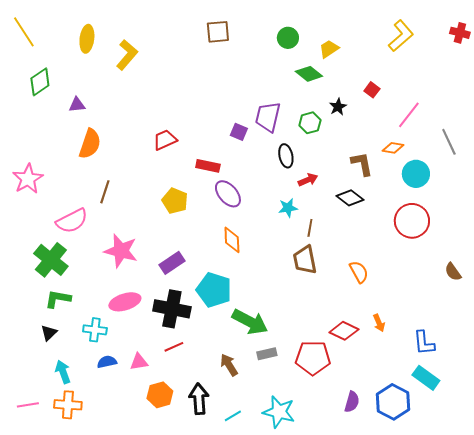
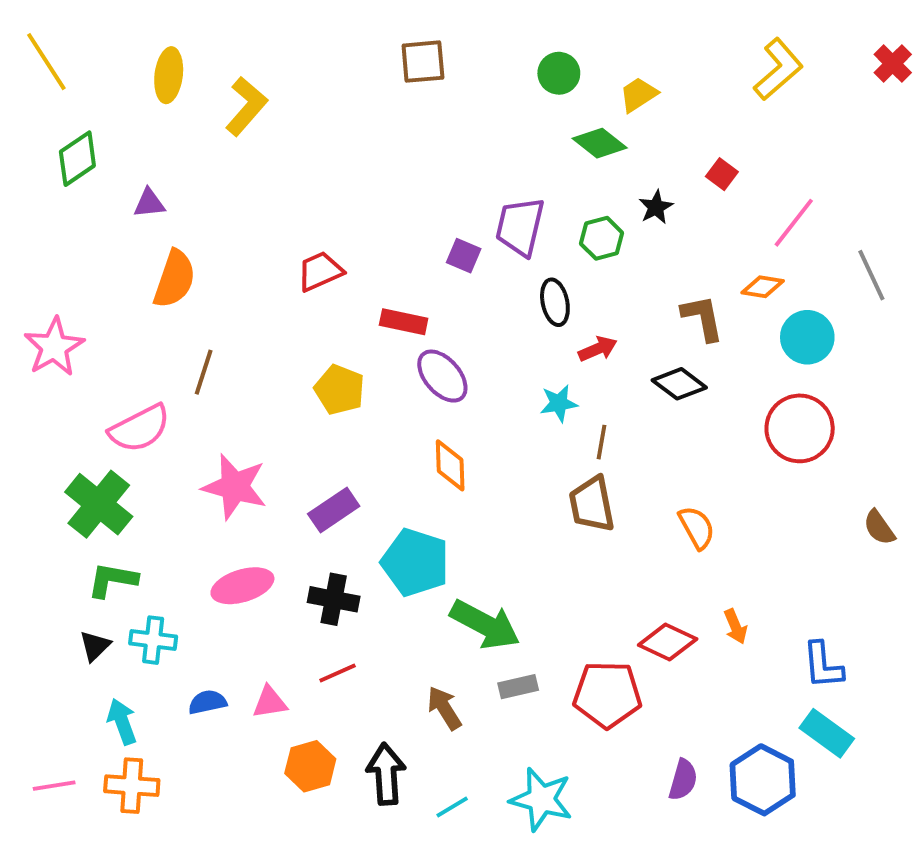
red cross: (460, 33) -> (893, 64), turned 30
black cross: (172, 309) -> (334, 599), size x0.7
cyan cross: (95, 330) -> (153, 640), moved

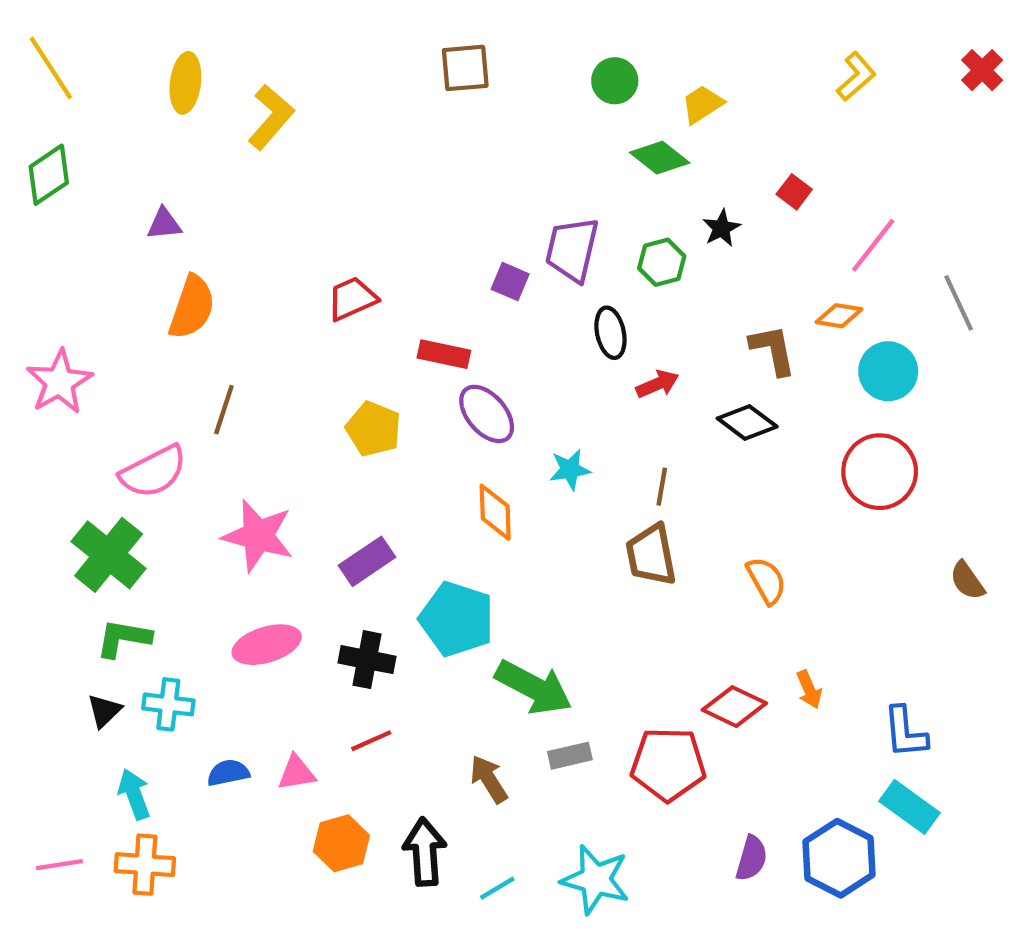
yellow L-shape: (778, 69) -> (856, 76), size x0.7
green diamond: (77, 159) -> (49, 175), moved
cyan star: (559, 403) -> (570, 469), moved

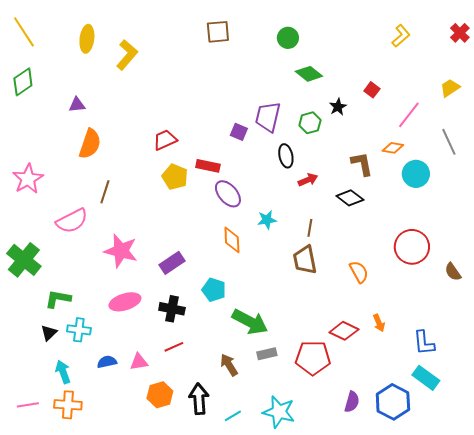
yellow trapezoid: (702, 104) -> (450, 88), moved
yellow pentagon: (373, 429) -> (175, 177), moved
red circle: (880, 472) -> (412, 247), moved
green cross: (109, 555) -> (24, 260), moved
cyan pentagon: (457, 619) -> (214, 290), size x0.7

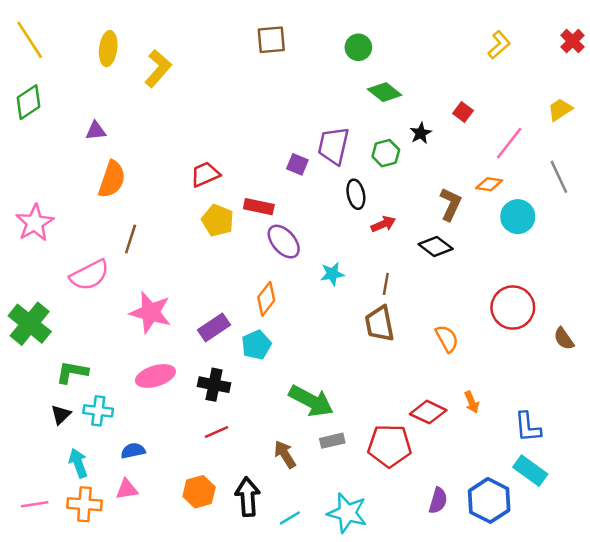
brown L-shape: (362, 164) -> (451, 204), turned 36
orange diamond: (232, 240) -> (266, 299), moved, turned 40
cyan pentagon: (214, 290) -> (256, 345), moved, turned 30
pink triangle: (139, 362) -> (127, 489), moved

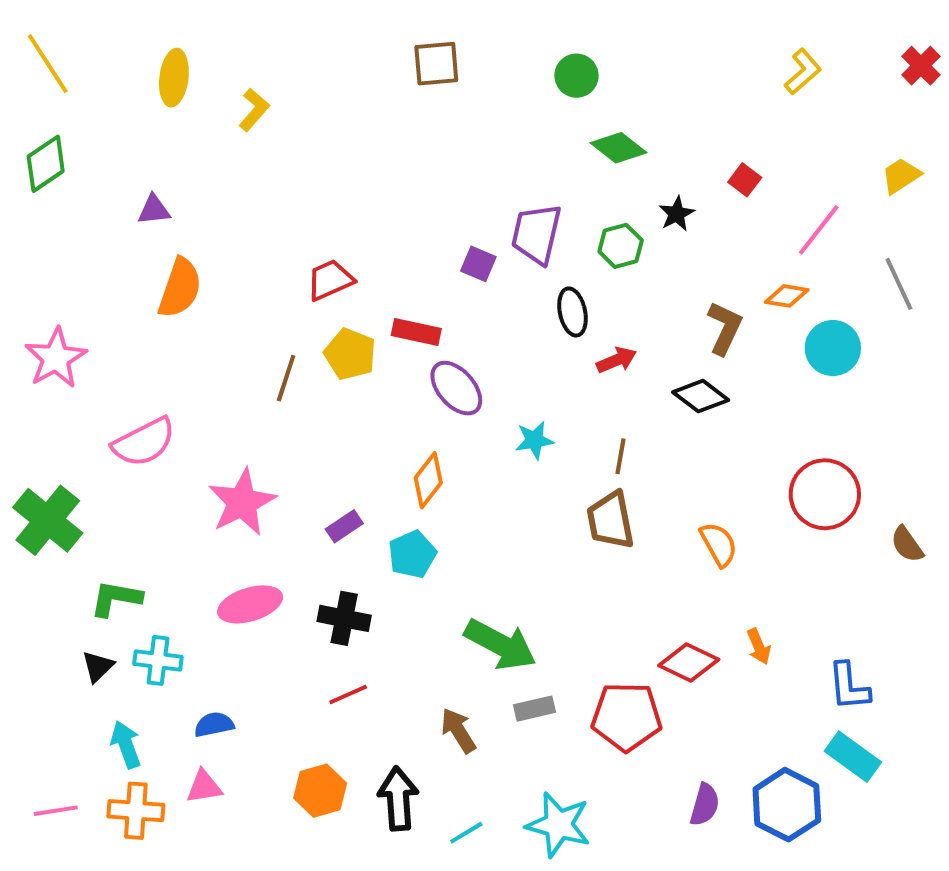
yellow L-shape: (158, 68) -> (254, 110), size x0.7
brown line: (131, 239) -> (286, 378), moved
pink star: (150, 312) -> (242, 502), turned 30
purple rectangle: (214, 327) -> (344, 526), size x0.7

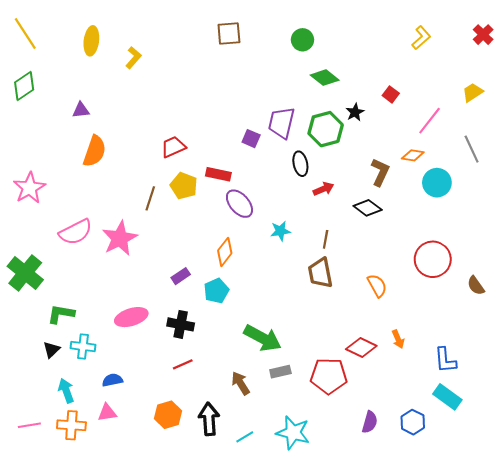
green hexagon: (621, 246) -> (326, 129), size x1.5
pink star: (242, 502) -> (120, 238), moved
blue hexagon: (787, 805) -> (413, 422), size x0.7

